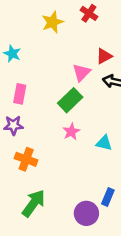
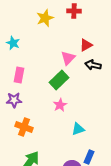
red cross: (89, 13) -> (74, 11), turned -32
cyan triangle: (104, 143) -> (78, 129), moved, turned -32

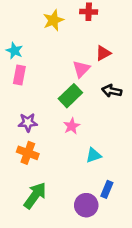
black arrow: (93, 65) -> (112, 91), moved
pink rectangle: (19, 75) -> (19, 75), moved
purple star: (14, 100) -> (28, 122), moved

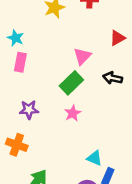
red triangle: (103, 53) -> (117, 38), moved
orange cross: (28, 153) -> (17, 145), moved
cyan triangle: (94, 155) -> (94, 158), moved, turned 42

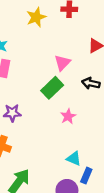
pink star: (73, 113) -> (68, 116), moved

